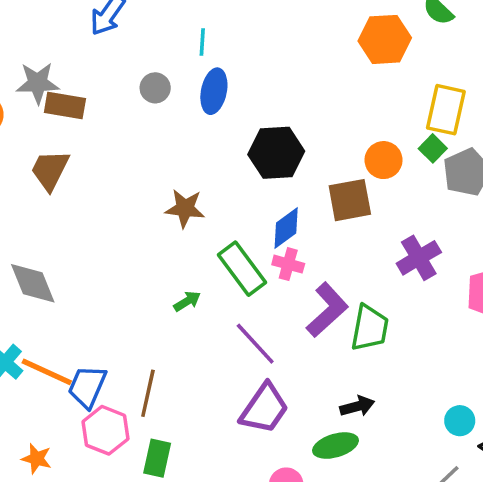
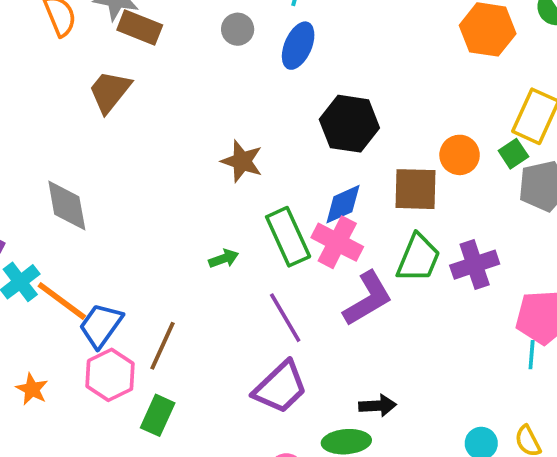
pink cross: (288, 264) -> (337, 242), size x1.5
green trapezoid: (370, 328) -> (418, 258), moved

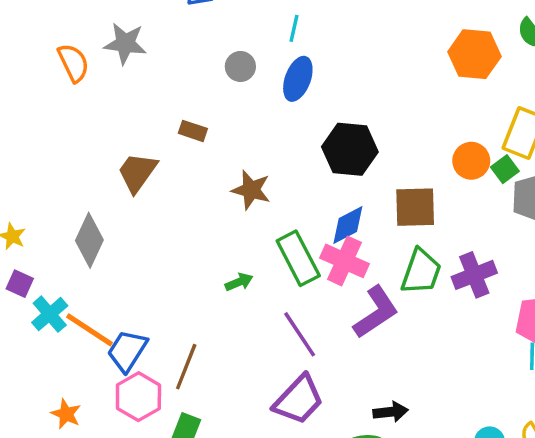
brown rectangle: (140, 27) -> (193, 131), moved, size x0.7
brown trapezoid: (110, 92) -> (137, 172), moved
orange circle: (460, 155) -> (471, 161), moved
gray diamond: (67, 205) -> (89, 240), turned 38

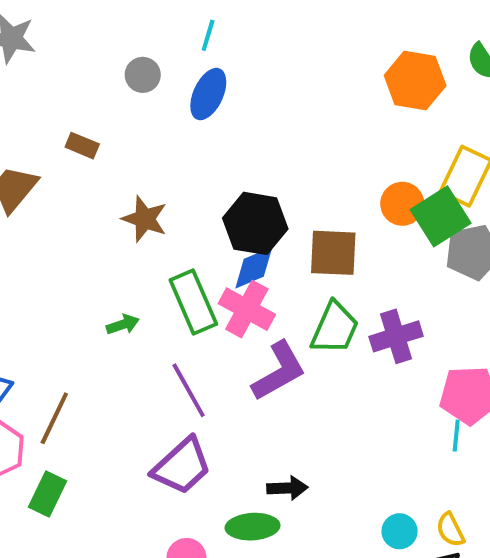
black hexagon: (350, 149) -> (255, 223), moved
green square: (505, 169) -> (441, 216), size x1.8

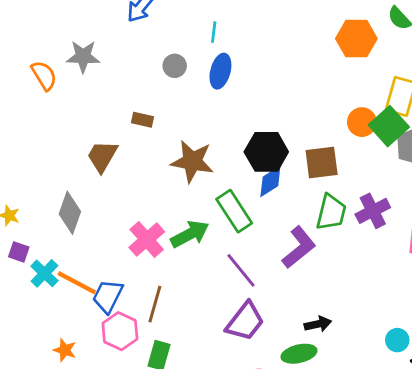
brown star: (145, 219) -> (192, 161), size x1.4
pink cross: (247, 309) -> (147, 240), moved, turned 30
green arrow: (123, 325) -> (190, 234), size x1.8

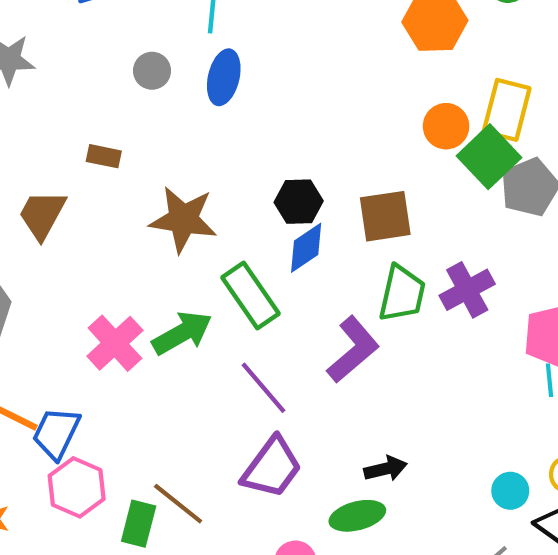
orange circle: (362, 122) -> (446, 126), moved
black hexagon: (266, 152) -> (299, 202), size x0.7
brown line: (155, 304) -> (178, 504), moved, turned -66

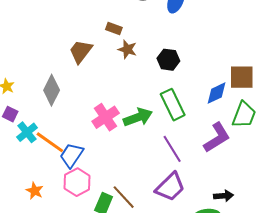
black hexagon: (299, 202) -> (168, 60), moved
brown star: (183, 219) -> (127, 49), moved, size x0.6
blue diamond: (306, 248) -> (217, 93), moved

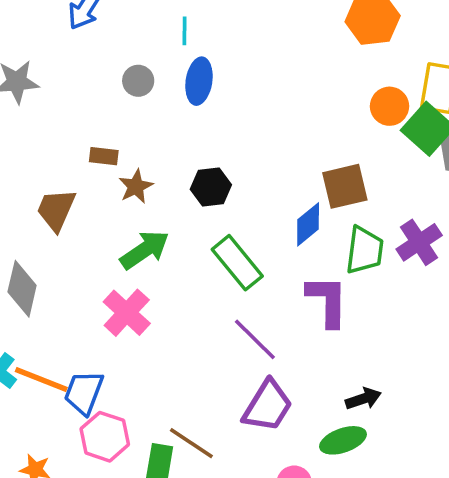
brown star: (127, 49) -> (136, 187), turned -30
green arrow: (138, 117) -> (145, 250), moved
purple L-shape: (217, 137) -> (327, 301), turned -44

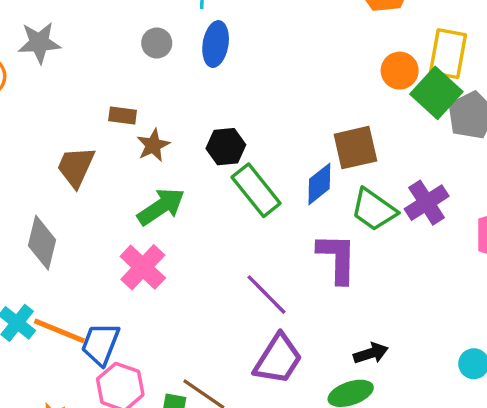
green trapezoid: (365, 250) -> (374, 210), turned 117
green rectangle: (237, 263) -> (256, 190), moved

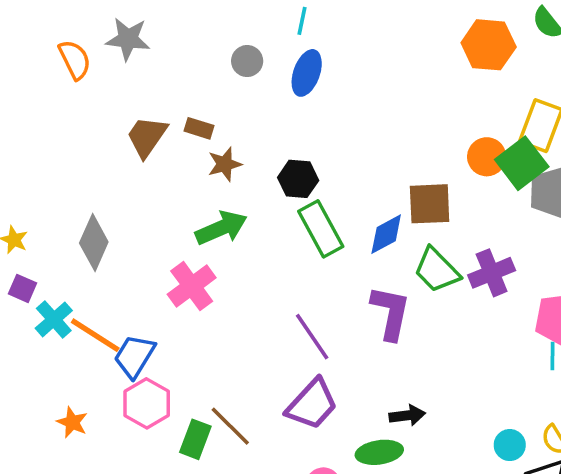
orange circle: (400, 71) -> (487, 157), moved
brown trapezoid: (76, 167) -> (147, 137), moved

